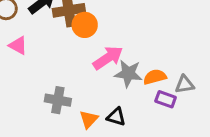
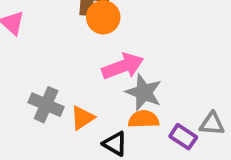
orange semicircle: (155, 77) -> (144, 119), moved
orange triangle: (89, 119) -> (82, 118), moved

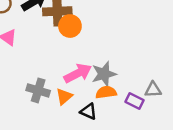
pink arrow: (123, 66) -> (78, 73), moved
gray star: (144, 92) -> (104, 74), turned -30

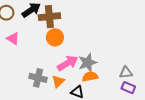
orange circle: (70, 26) -> (55, 37), moved
purple rectangle: (135, 101) -> (128, 88), moved

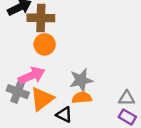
pink arrow: (68, 63) -> (32, 76), moved
orange triangle: (58, 81) -> (42, 99), size x1.5

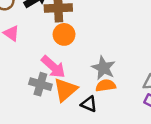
pink arrow: (32, 76) -> (53, 67), turned 70
gray star: (81, 80) -> (103, 68), turned -30

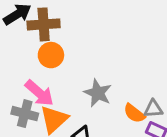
orange semicircle: (106, 86) -> (134, 113), moved, turned -132

